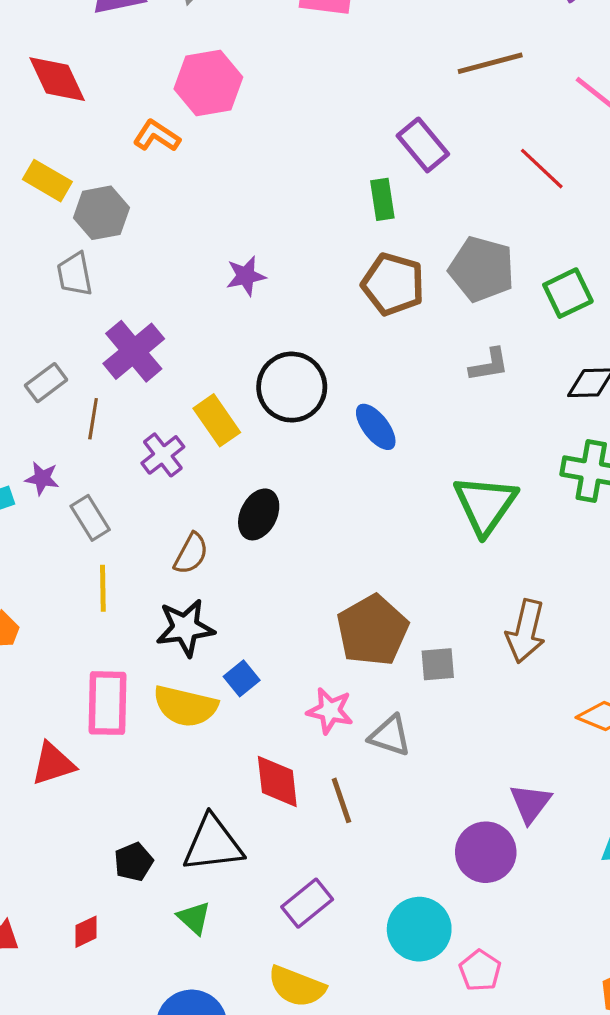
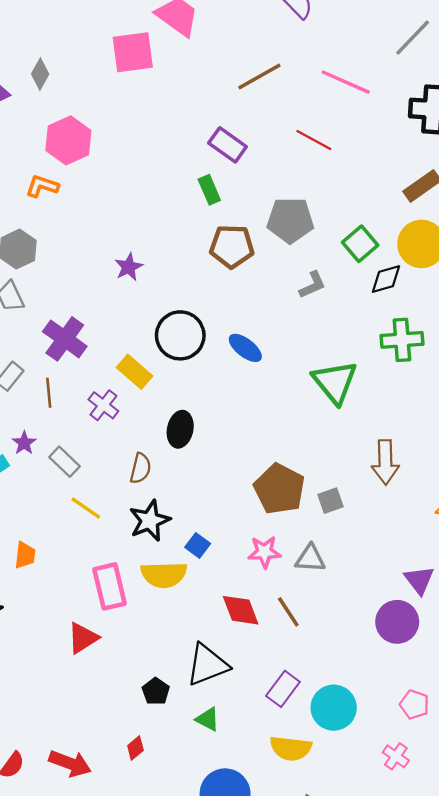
green square: (568, 293) -> (360, 244), moved
purple star: (42, 478) -> (24, 443), turned -30
yellow line: (103, 588) -> (86, 508), turned -40
cyan circle: (419, 929) -> (334, 708), moved

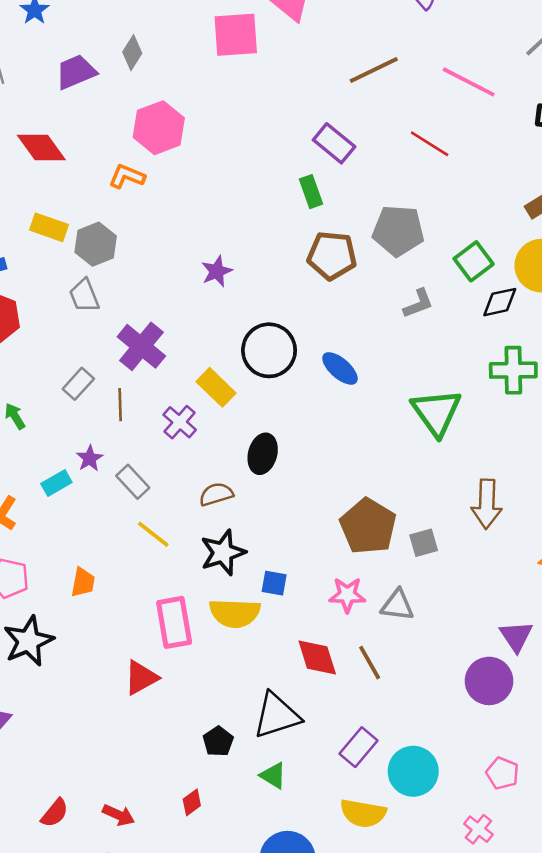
brown semicircle: (140, 468) -> (216, 494), turned -124
blue square: (198, 545) -> (274, 583), turned -30
red arrow: (70, 763) -> (119, 815), size x0.7

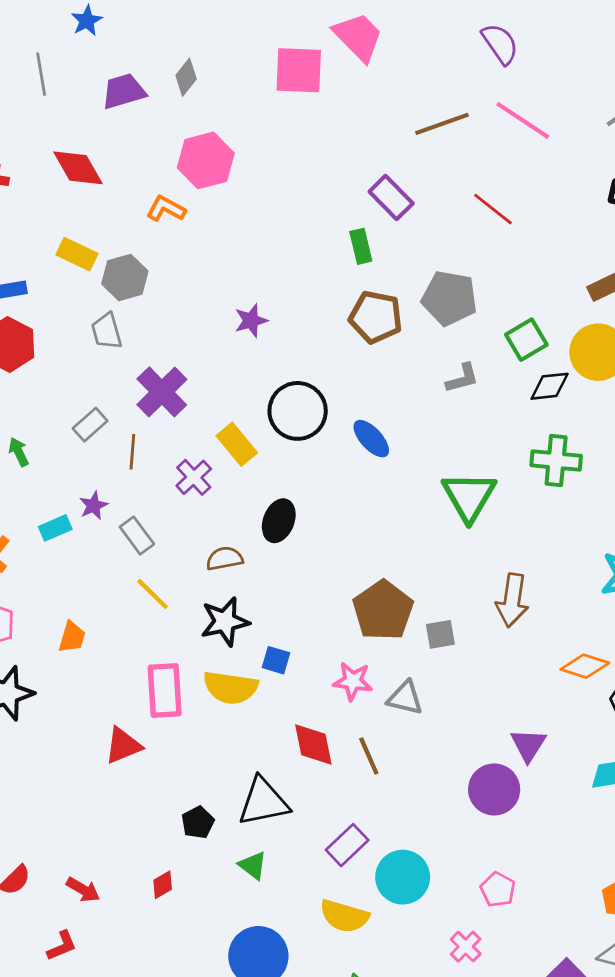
pink line: (469, 82) -> (523, 120), moved

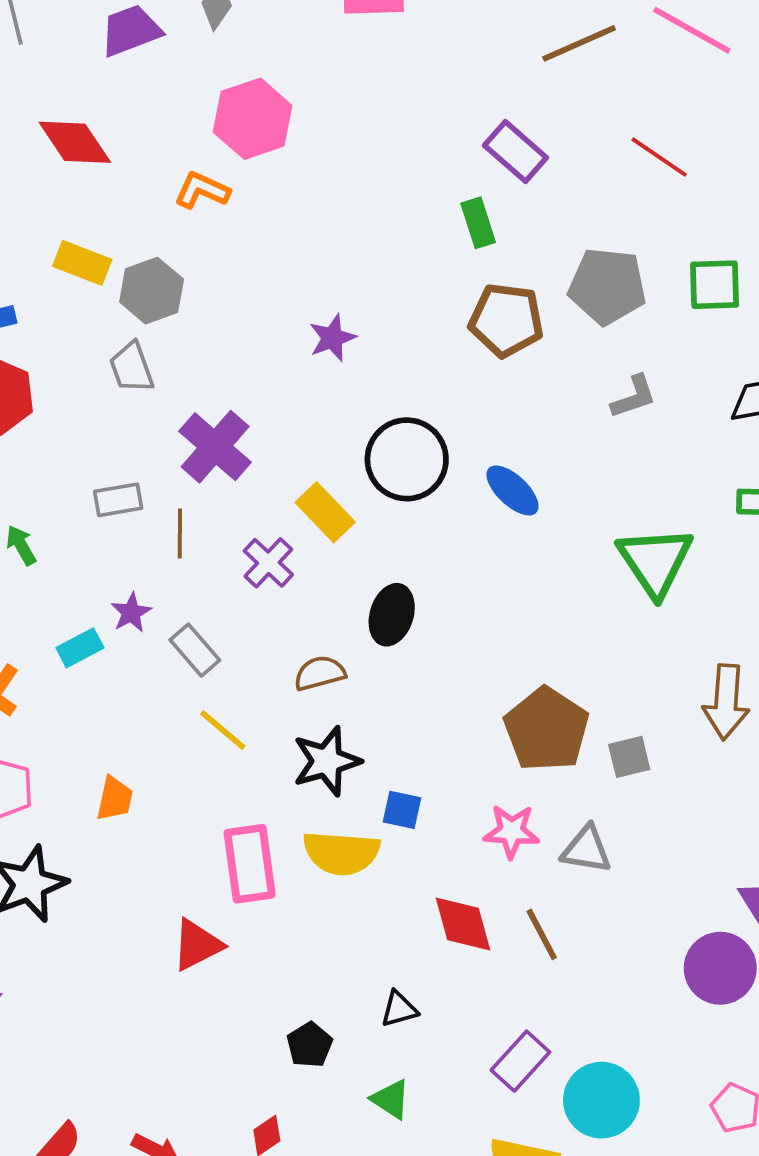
green square: (526, 340) -> (715, 285), moved, turned 33
gray rectangle: (90, 425) -> (118, 500), turned 36
black triangle: (263, 802) -> (399, 1009), size x0.5

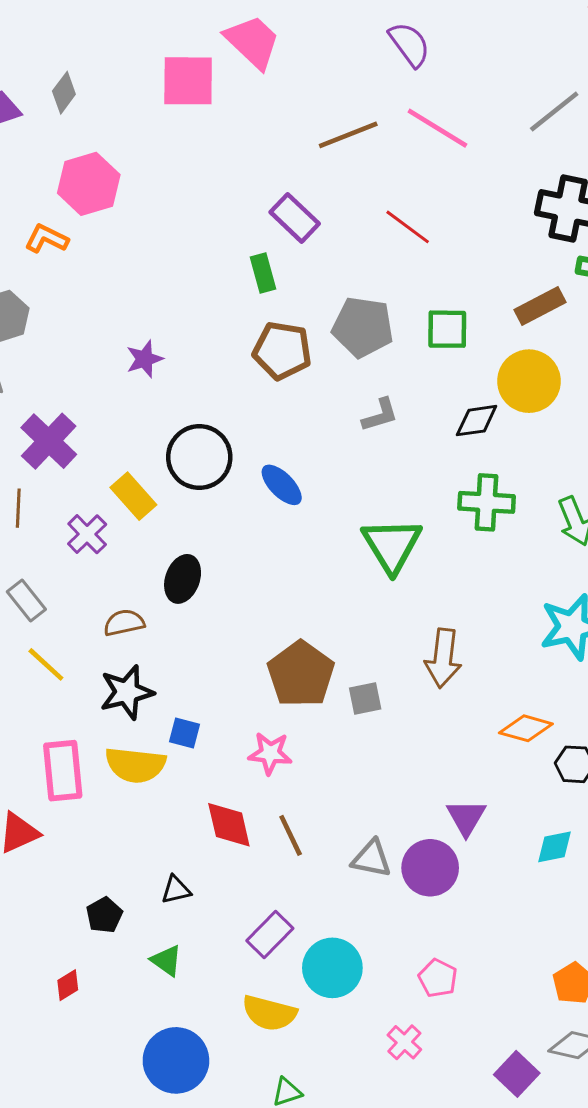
gray triangle: (586, 849) -> (371, 859), moved

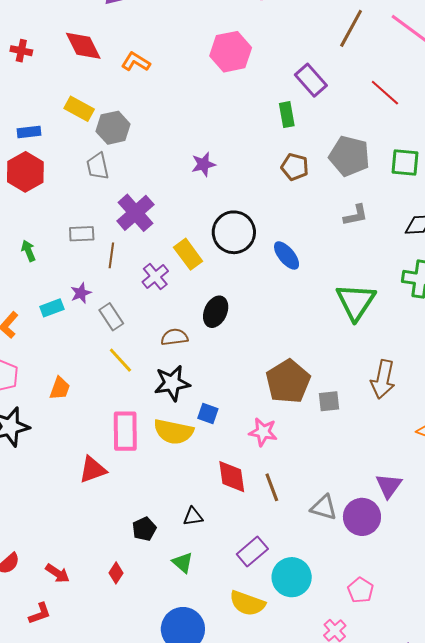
brown line: (348, 135) -> (351, 28), turned -45
pink hexagon: (89, 184) -> (231, 52), moved
orange L-shape: (46, 239) -> (136, 62), moved
brown pentagon: (282, 351) -> (295, 167), size x0.7
red diamond: (68, 985) -> (116, 573), turned -30

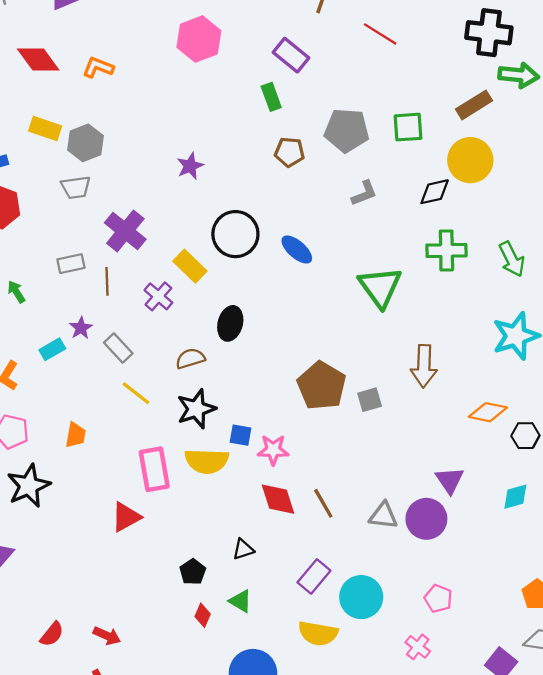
red line: (385, 93) -> (380, 34), moved
gray trapezoid: (98, 166) -> (76, 187), turned -76
pink star: (263, 432) -> (273, 450), moved
red diamond: (116, 573) -> (203, 615), moved

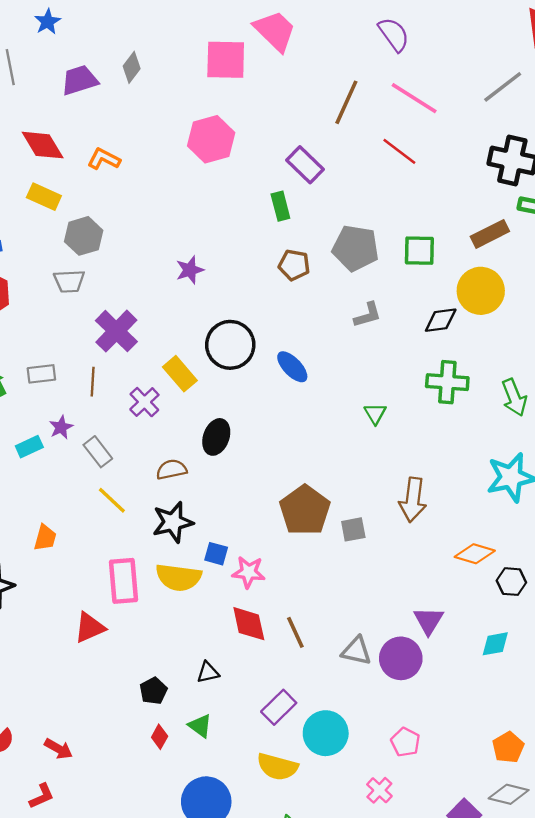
yellow rectangle: (45, 129) -> (44, 197), moved
gray rectangle: (71, 264) -> (41, 374), moved
green triangle: (380, 287) -> (375, 414), size x0.5

